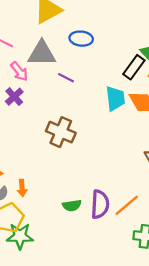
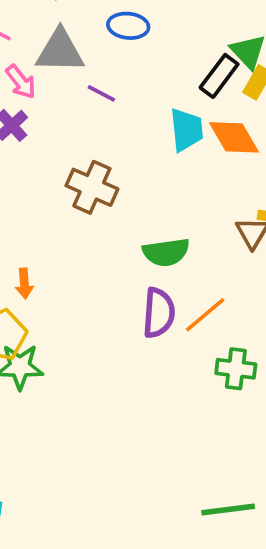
green semicircle: (72, 205) -> (166, 252), moved, size x1.4

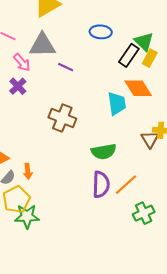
blue ellipse: (128, 26) -> (101, 32), moved
cyan trapezoid: (186, 130) -> (117, 104), moved
green cross: (236, 369) -> (144, 213), turned -30

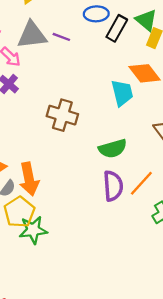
black rectangle: (129, 55) -> (117, 28), moved
purple line: (66, 67) -> (61, 37), moved
orange arrow: (28, 171) -> (29, 179), size x1.8

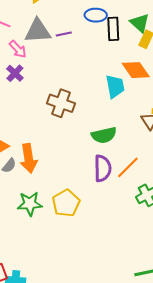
black rectangle: (117, 28) -> (113, 29), turned -35
purple line: (61, 37) -> (64, 34), turned -35
yellow pentagon: (19, 212) -> (66, 203), moved

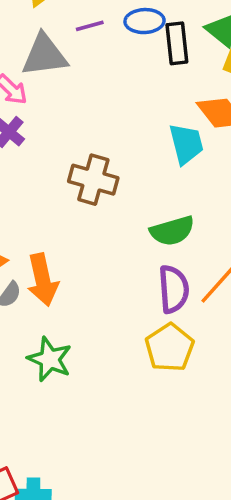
purple line: (64, 34) -> (90, 26), moved
yellow pentagon: (66, 203) -> (170, 348), moved
green star: (30, 204) -> (50, 359), turned 30

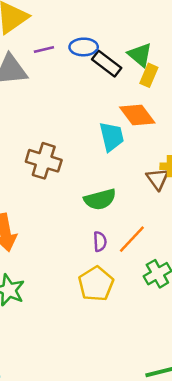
black rectangle: (177, 43) -> (107, 64), turned -48
purple semicircle: (174, 289) -> (100, 242), size x0.6

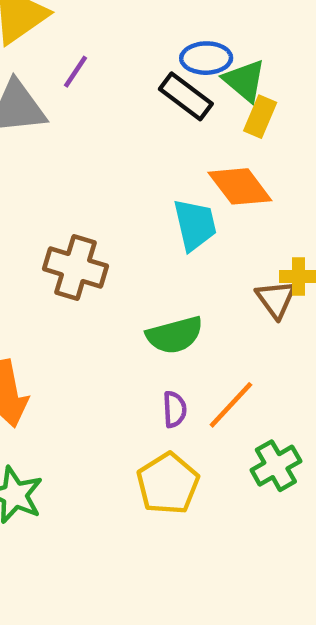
blue ellipse: (84, 47) -> (206, 58), moved
purple line: (44, 49) -> (76, 72), turned -42

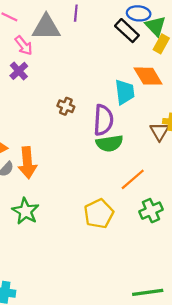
purple line: (76, 72) -> (76, 13), turned -35
brown cross: (76, 267) -> (66, 106), size x0.6
purple semicircle: (175, 409) -> (103, 120), moved, size x1.8

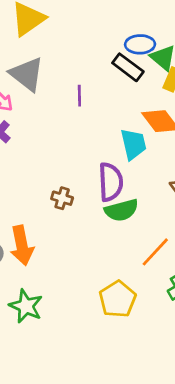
purple line: (76, 13) -> (79, 96), moved
gray triangle: (46, 27) -> (27, 74), turned 44
brown cross: (66, 106) -> (62, 198), moved

